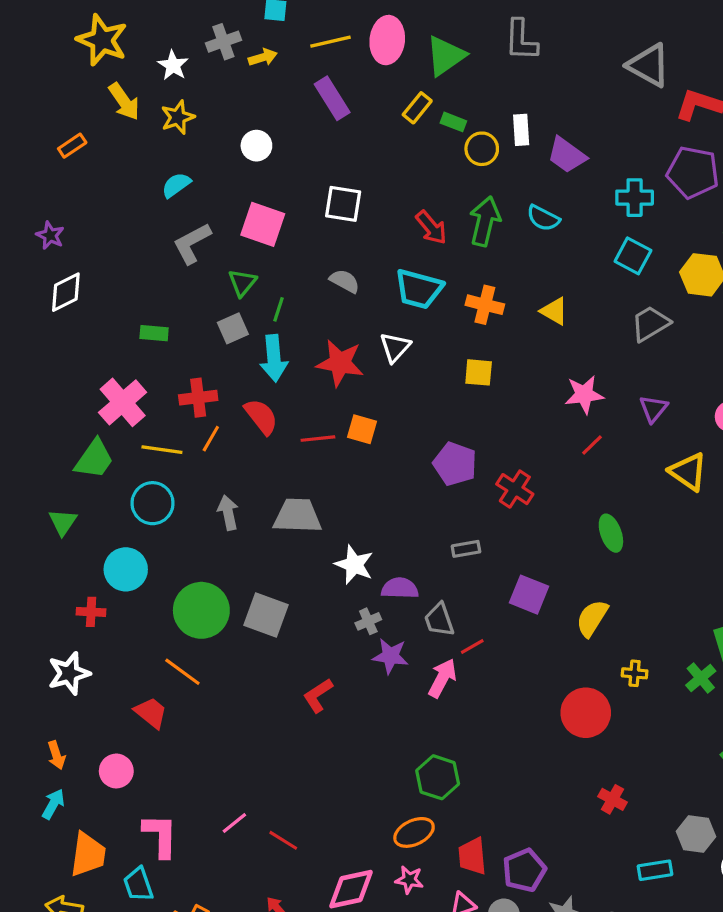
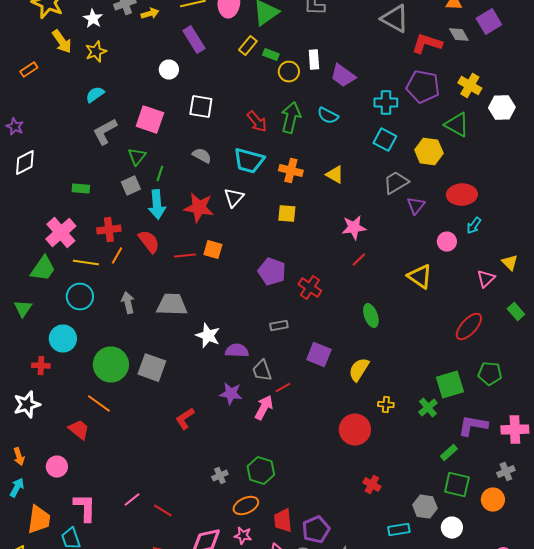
white circle: (256, 146) -> (169, 70), moved
purple triangle: (653, 409) -> (416, 206), moved
gray cross: (368, 621) -> (220, 476), moved

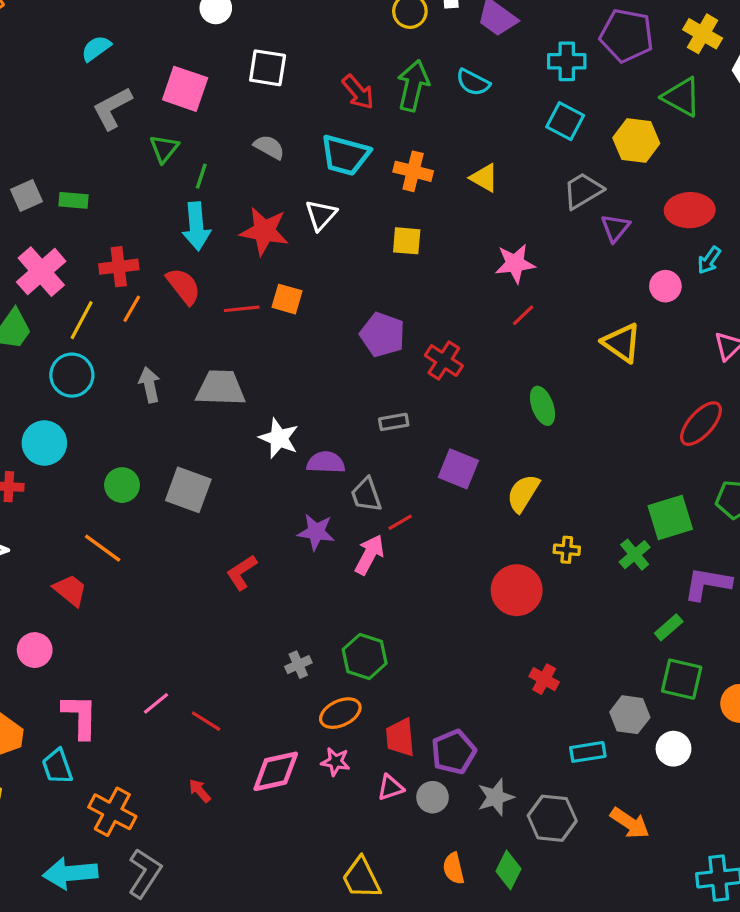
gray square: (131, 186) -> (27, 196), moved
yellow line: (86, 263) -> (82, 320), turned -70
green circle: (111, 365) -> (122, 485), size x0.6

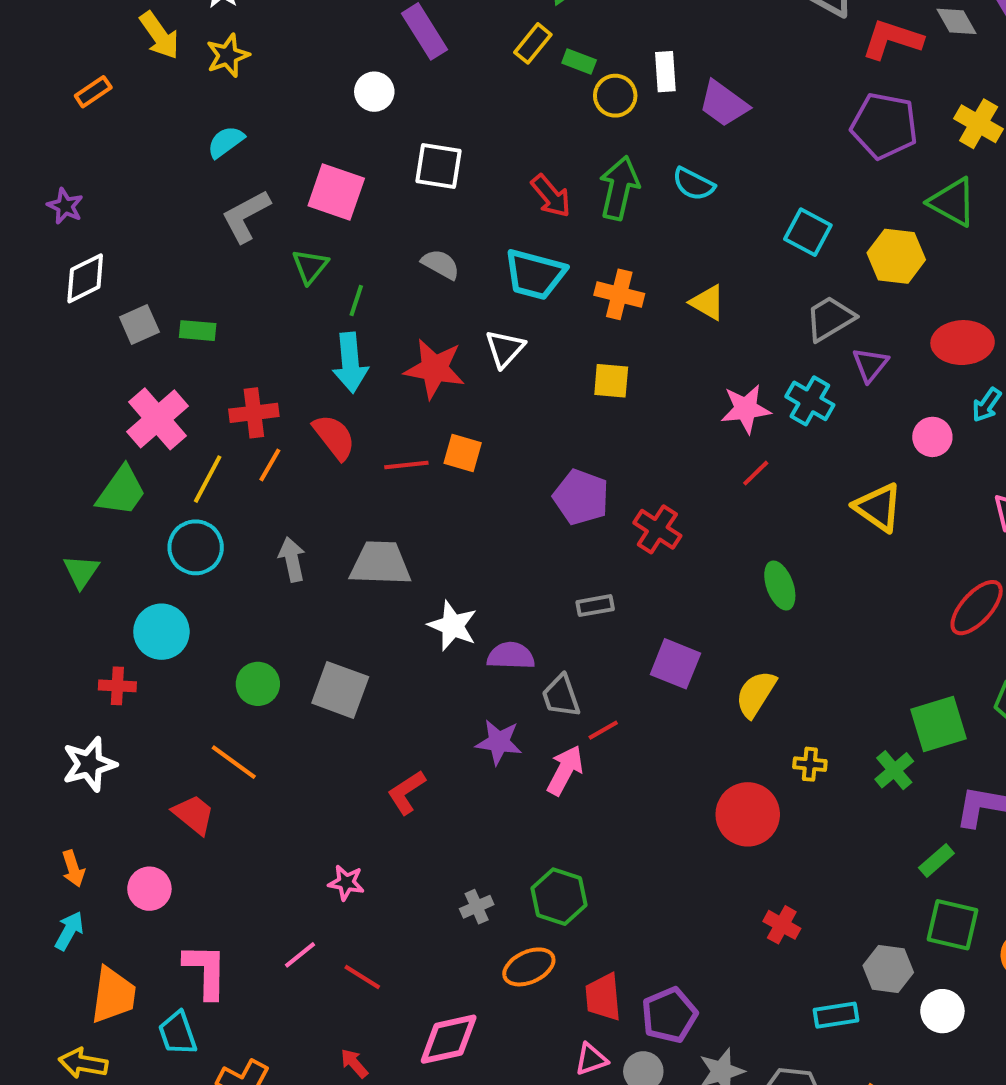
cyan cross: (567, 61) -> (810, 401), moved, turned 30
pink star: (335, 762) -> (346, 883), moved

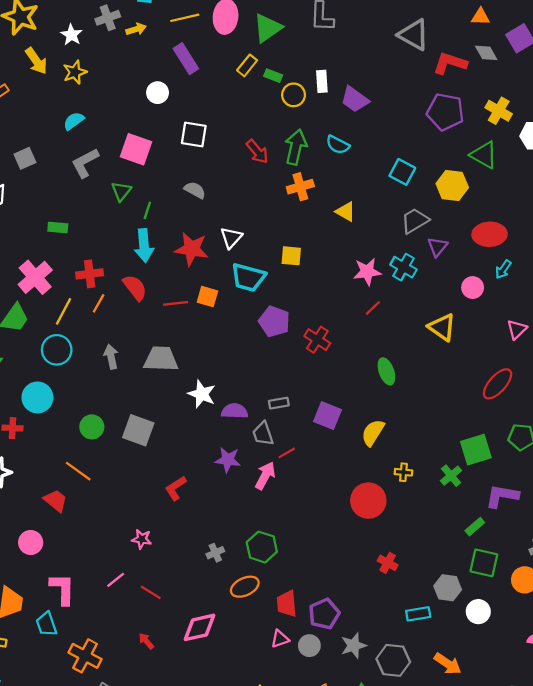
cyan trapezoid: (535, 274) -> (248, 277), moved
orange cross: (619, 294) -> (300, 187), moved, turned -30
gray square: (139, 325) -> (25, 158), moved
gray rectangle: (595, 606) -> (279, 403), moved

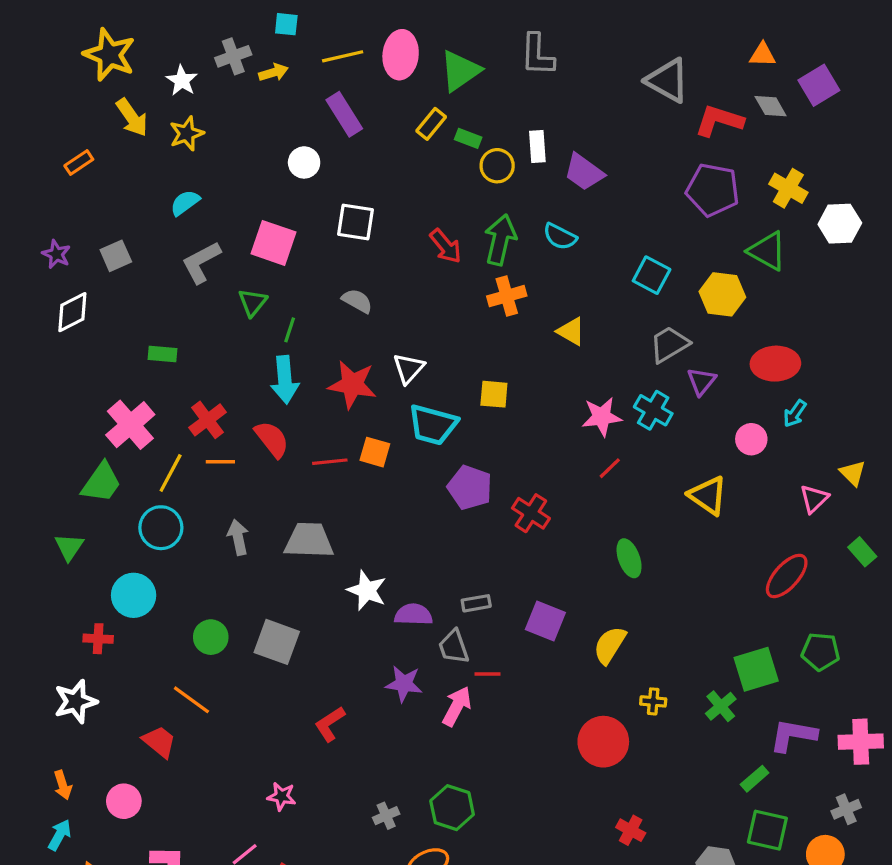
red cross: (90, 274) -> (208, 420), turned -30
orange line: (99, 303) -> (220, 462), turned 60
red line: (287, 453) -> (487, 674), turned 30

